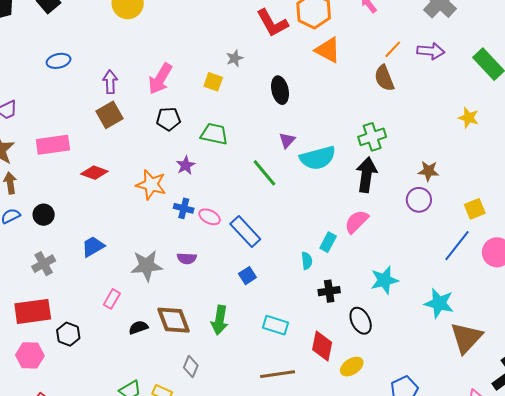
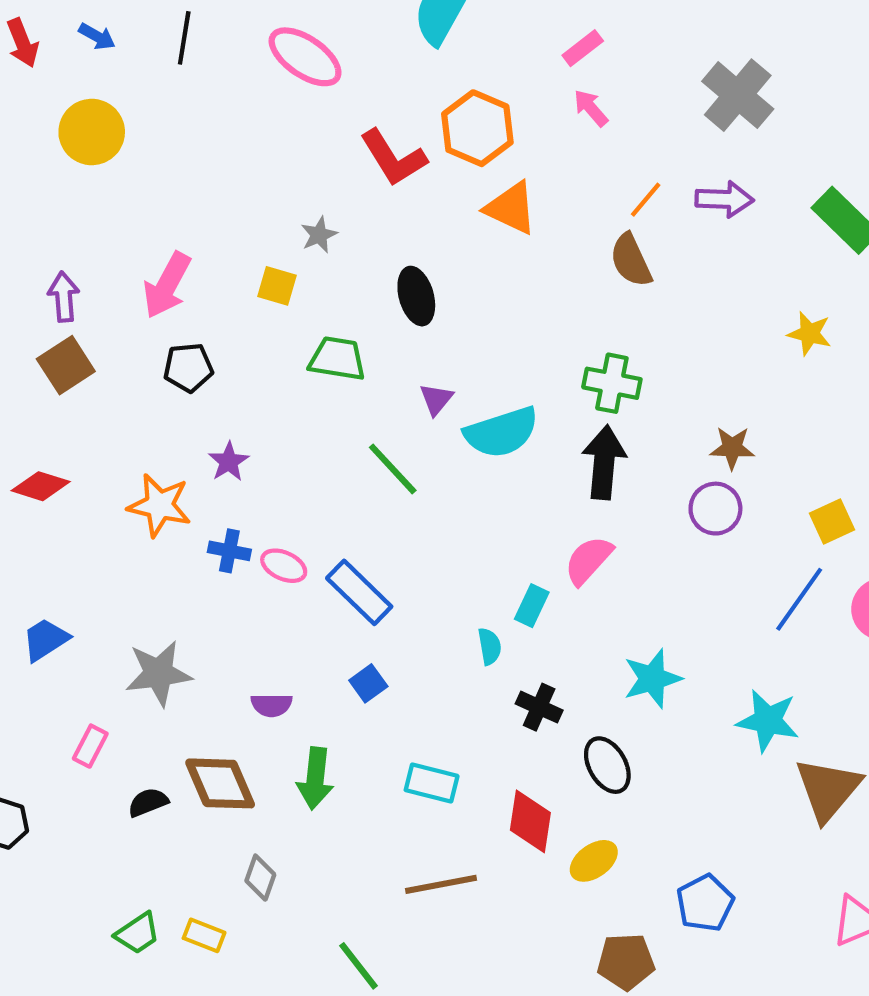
green trapezoid: (214, 134) -> (337, 359), moved
green cross: (372, 137) -> (612, 383), turned 32
purple semicircle: (187, 258) -> (271, 705), moved
black cross: (329, 291) -> (539, 707), turned 35

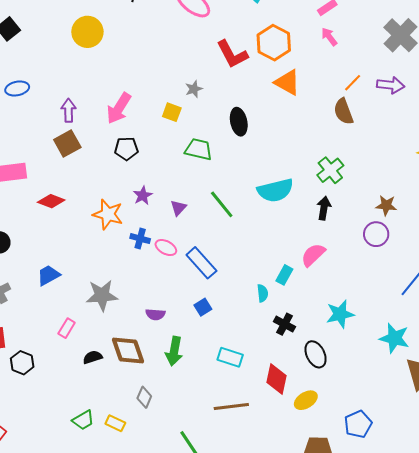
green cross: (612, 383) -> (330, 170), turned 36
purple triangle: (436, 399) -> (178, 208), moved
black arrow: (604, 462) -> (324, 208), size x0.7

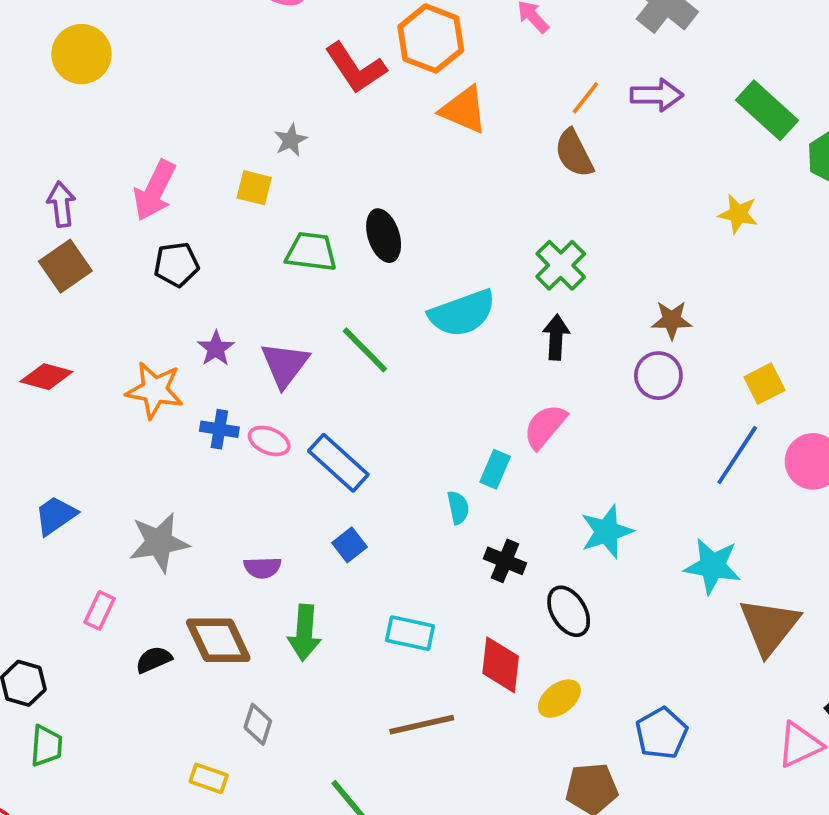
black ellipse: (239, 122) -> (384, 236), moved
purple triangle: (178, 208) -> (285, 365), size x1.6
green trapezoid: (83, 420) -> (46, 746), moved, turned -50

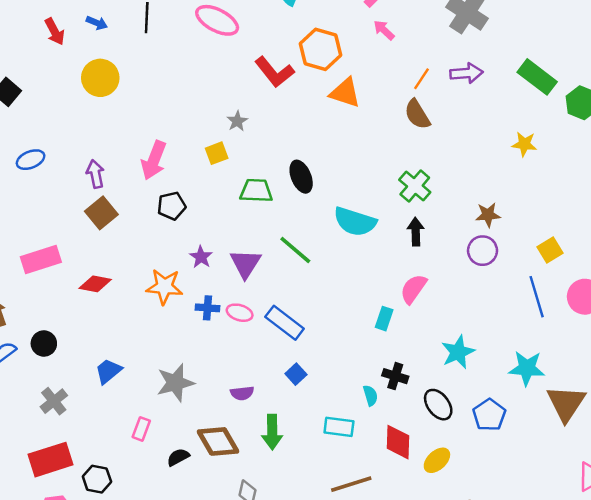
yellow square: (254, 188) -> (217, 153), turned -30
cyan semicircle: (462, 313) -> (355, 222), turned 42
blue line: (737, 455) -> (537, 297), turned -45
cyan semicircle: (458, 508) -> (370, 396), moved
blue pentagon: (661, 733) -> (489, 415), moved

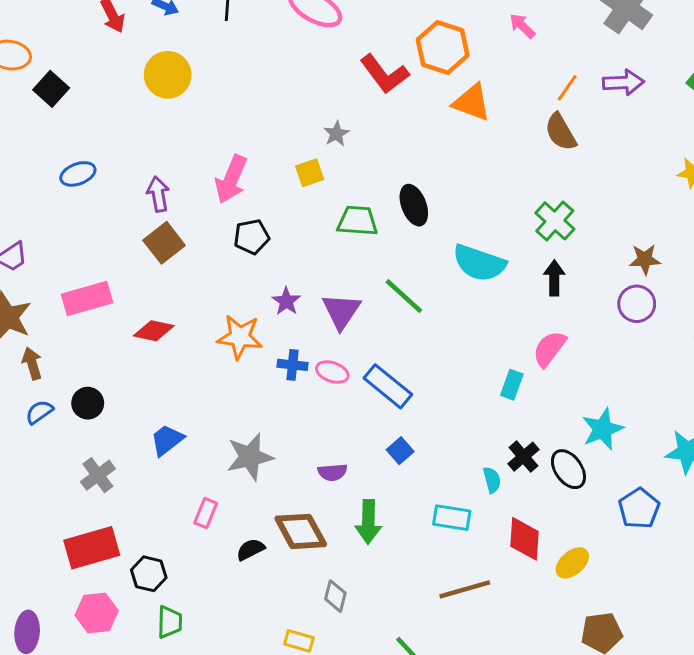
black cross: (395, 376) -> (524, 457), turned 30
black ellipse: (438, 405) -> (568, 469), moved

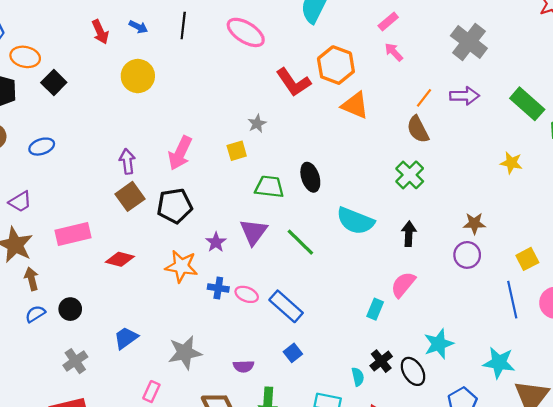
blue ellipse: (78, 174) -> (42, 147), moved
green cross: (555, 221) -> (410, 175), moved
black pentagon: (252, 237) -> (175, 206), moved, size x1.4
purple triangle: (341, 311) -> (254, 232), moved

